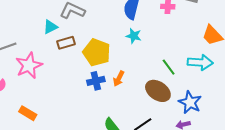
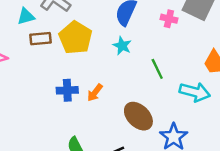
yellow pentagon: (97, 52) -> (75, 38), moved
green line: (169, 67) -> (157, 69), moved

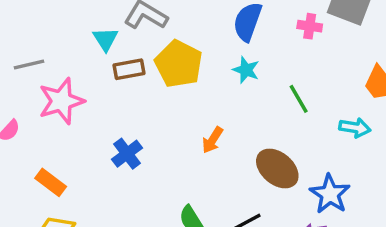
cyan triangle: (26, 16) -> (105, 39), turned -42
blue cross: (67, 90) -> (127, 154), moved, turned -30
cyan arrow: (195, 92) -> (355, 128), size x0.7

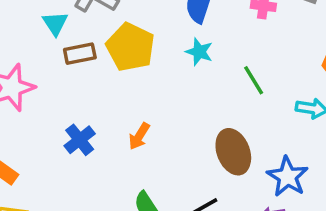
orange arrow: (213, 140) -> (139, 136), moved
brown ellipse: (277, 169) -> (233, 152), turned 30

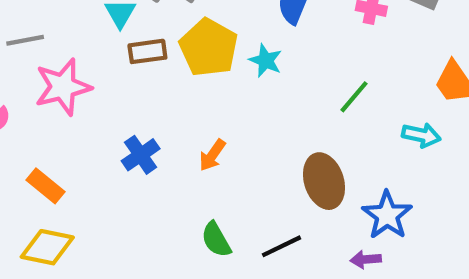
cyan star: (199, 52) -> (266, 61), moved
green line: (254, 80) -> (354, 97), turned 68

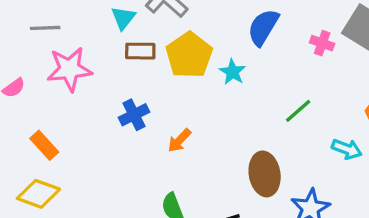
blue cross: (141, 155) -> (134, 115), moved

